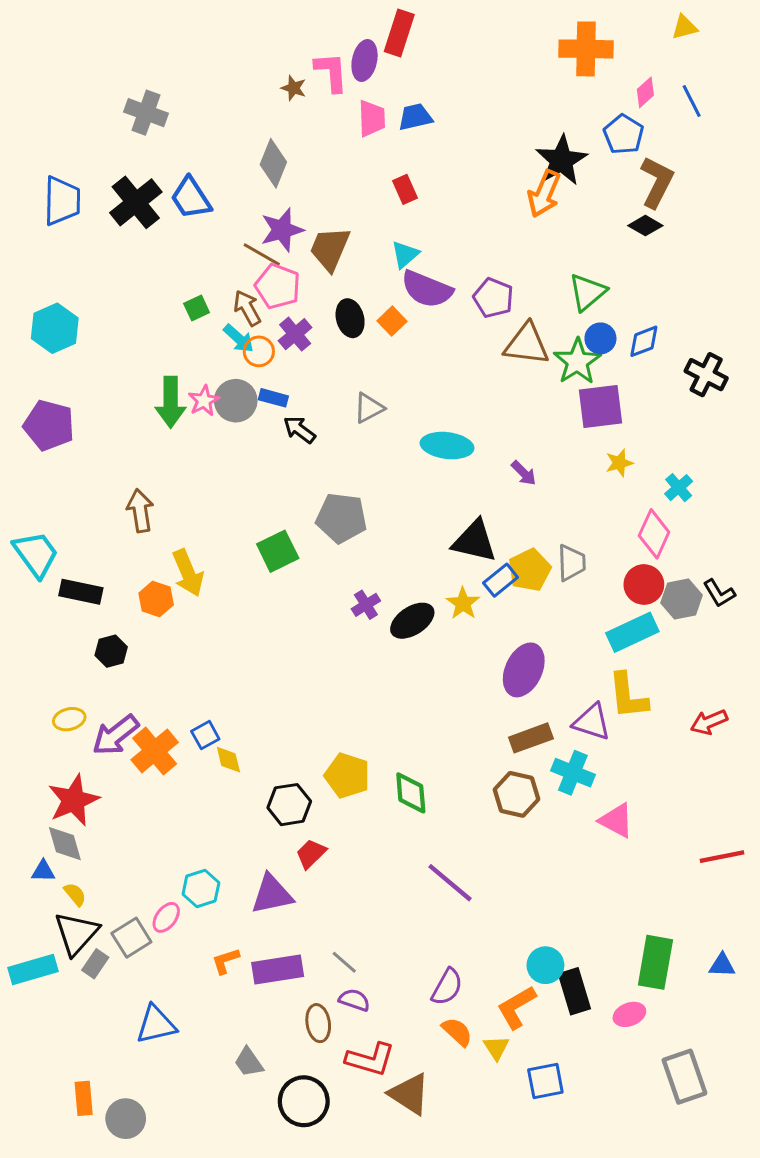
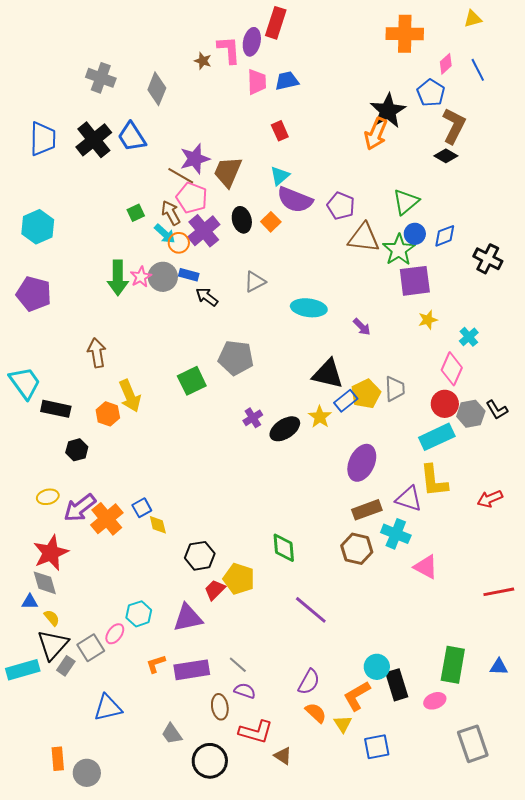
gray diamond: (273, 163) -> (157, 89), moved
purple cross: (295, 334) -> (204, 231), size x1.4
yellow pentagon: (347, 776) -> (239, 579), moved
brown triangle: (409, 1094) -> (283, 756), size x0.6

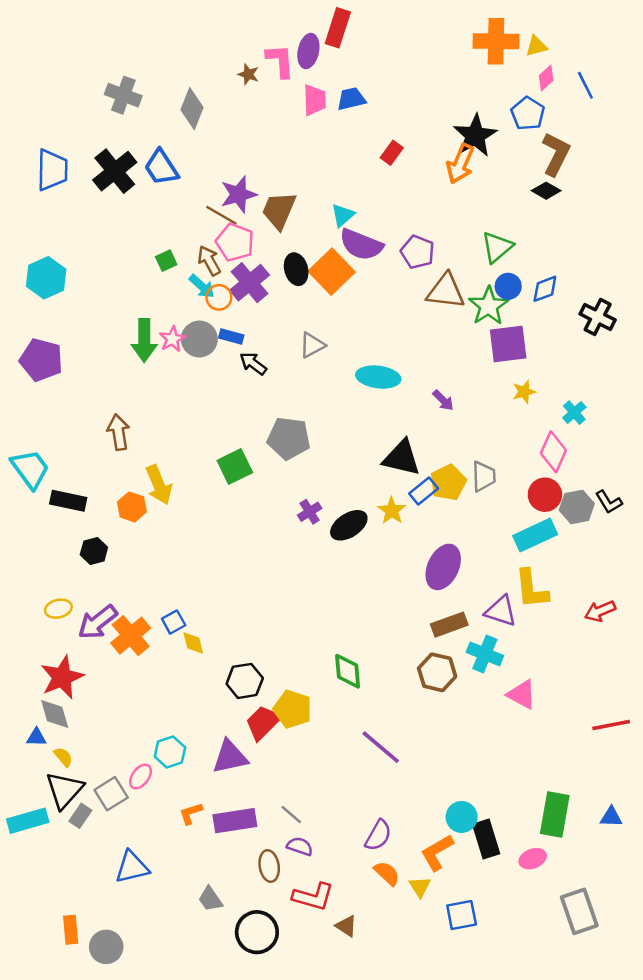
yellow triangle: (473, 19) -> (536, 46), moved
red rectangle: (280, 131) -> (392, 153), moved, turned 60
orange square: (271, 222) -> (332, 272), size x1.8
red trapezoid: (215, 590) -> (263, 723), size x1.4

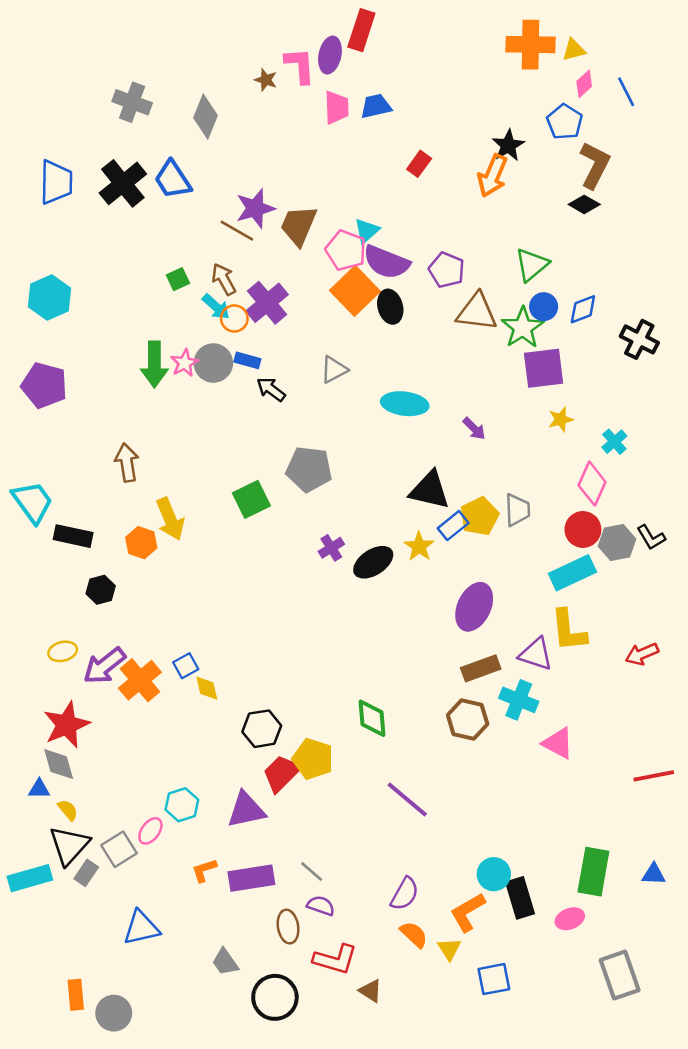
black star: (475, 136) -> (508, 145), size x0.7
pink pentagon: (235, 242) -> (346, 250), moved
black ellipse: (296, 269) -> (390, 307), moved

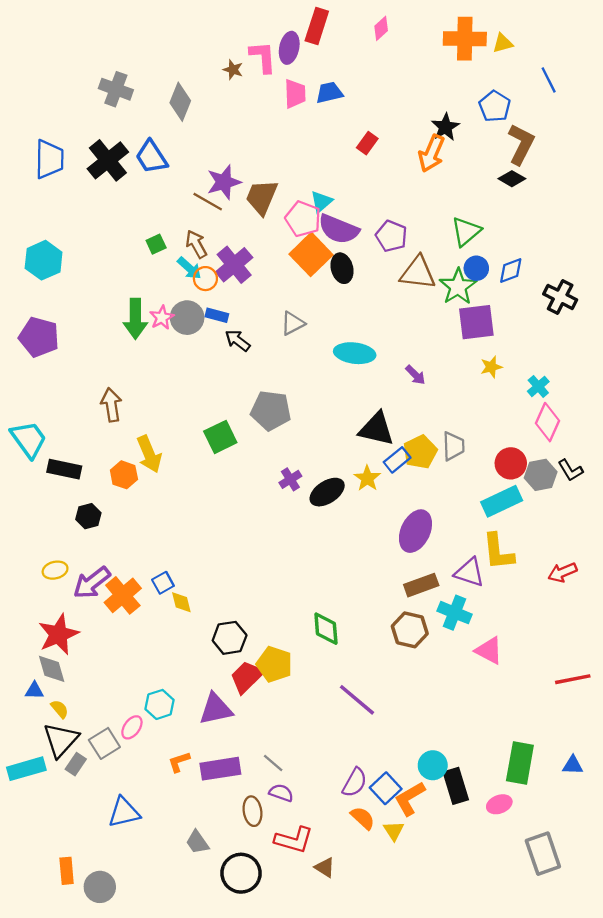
pink diamond: (584, 84) -> (381, 28), moved
pink diamond: (592, 484) -> (547, 422), moved
blue square: (494, 979) -> (386, 788), moved, turned -32

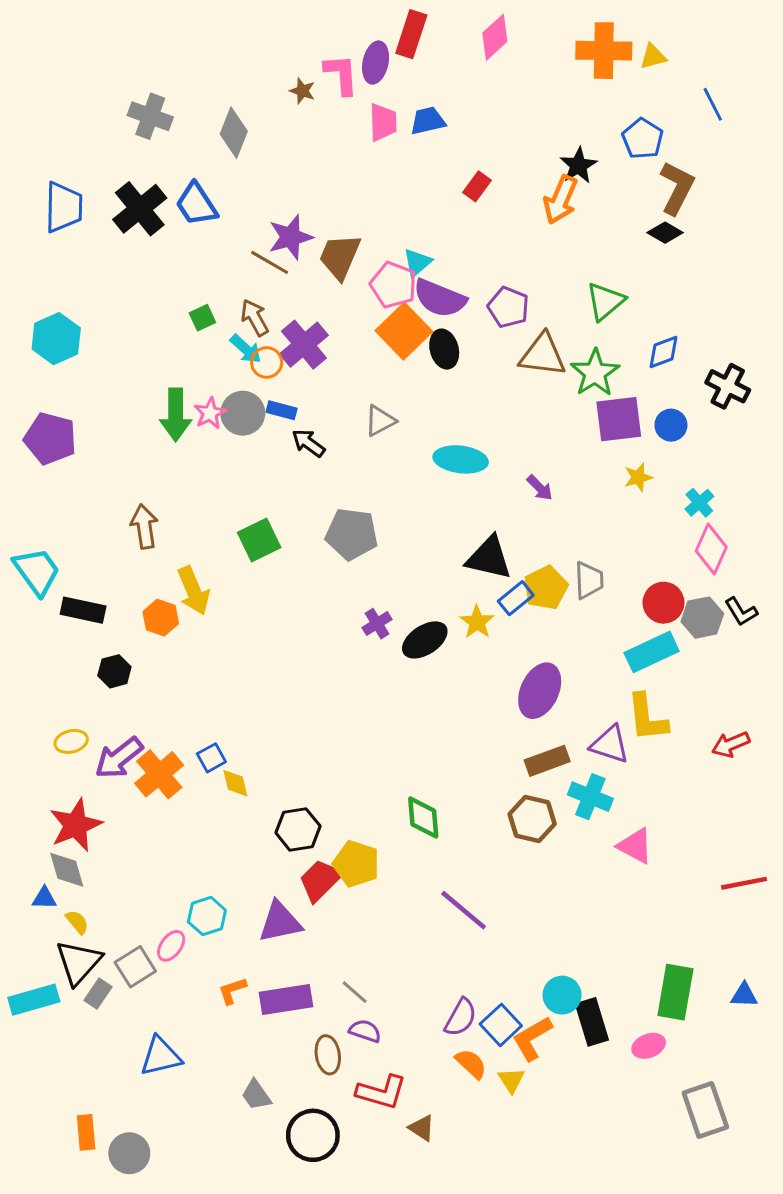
pink diamond: (381, 28) -> (495, 37), size x1.4
blue circle: (476, 268) -> (671, 425), moved
green square: (220, 437) -> (259, 540), moved

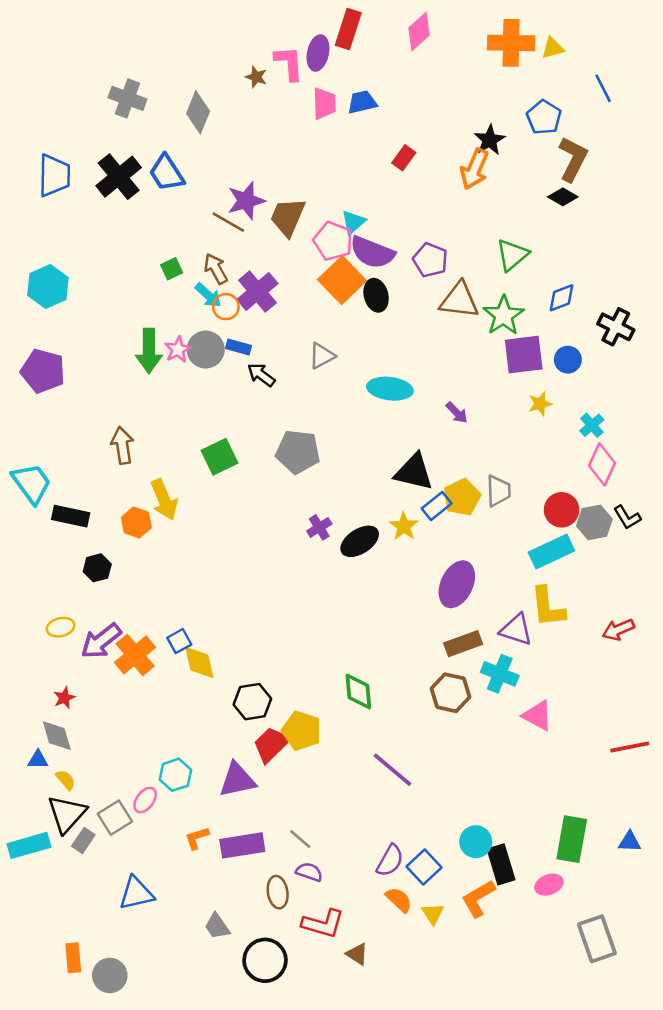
yellow diamond: (235, 783) -> (199, 662), size x1.4
red star: (76, 825) -> (64, 698), size x0.5
orange L-shape: (532, 1038) -> (478, 898), moved

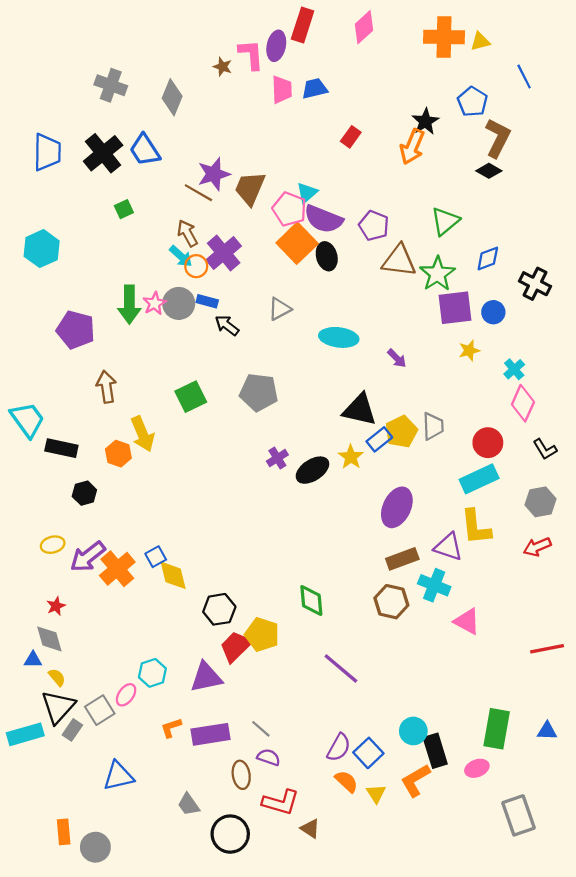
green square: (172, 269) -> (124, 209), moved
purple pentagon: (43, 371) -> (76, 330), moved
gray hexagon: (594, 522) -> (540, 502), moved

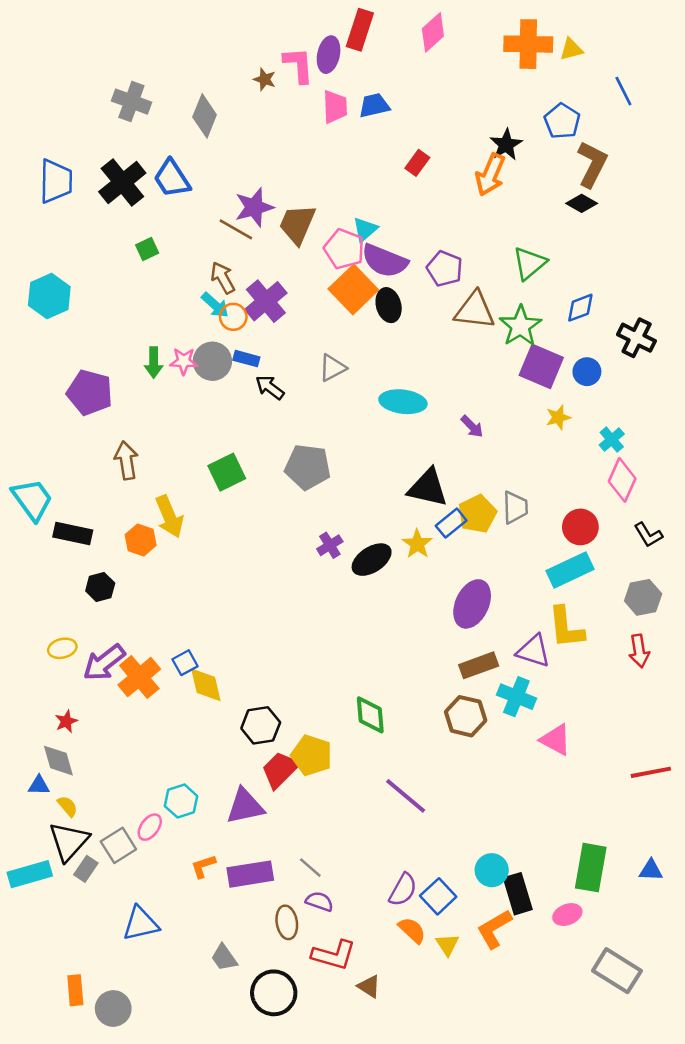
pink star: (155, 303) -> (184, 361), turned 30
green arrow: (129, 305) -> (154, 363), size x0.7
purple square: (455, 308) -> (541, 366), turned 30
red arrow: (537, 547) -> (639, 651), turned -76
gray rectangle: (519, 815) -> (617, 971), turned -39

